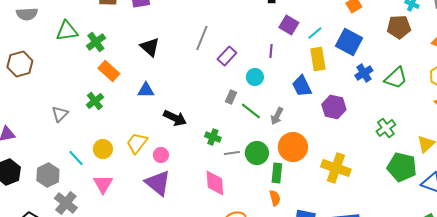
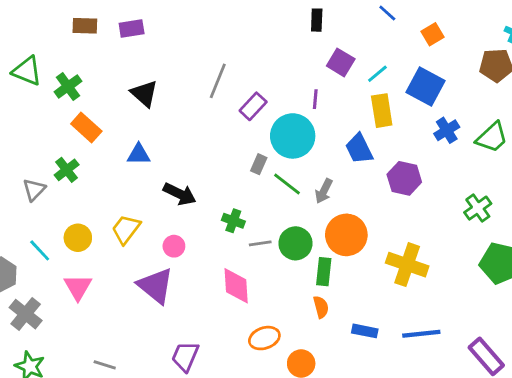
green triangle: (67, 31) -> (27, 71), turned 30
cyan circle: (255, 77) -> (293, 136), size x1.8
gray triangle: (60, 114) -> (34, 190), moved
pink circle: (161, 155) -> (174, 246), moved

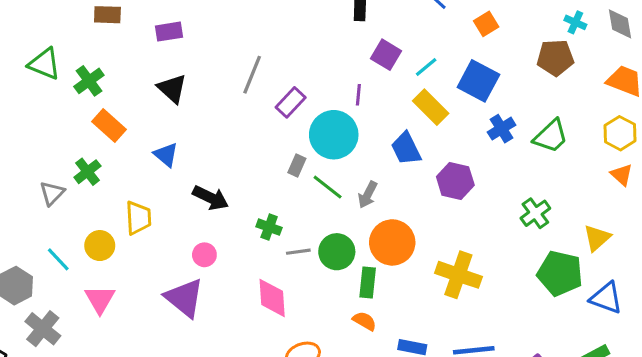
purple rectangle: (132, 29) -> (169, 32), moved
yellow rectangle: (382, 111) -> (431, 107), turned -36
blue triangle: (139, 154) -> (166, 155), turned 40
yellow trapezoid: (126, 229) -> (138, 218), moved, turned 140
orange semicircle: (321, 307) -> (365, 321), turned -45

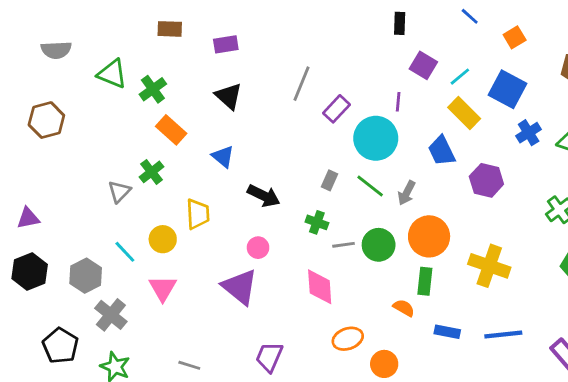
gray rectangle: (297, 166) -> (330, 180), moved
green rectangle: (368, 282) -> (425, 281), moved

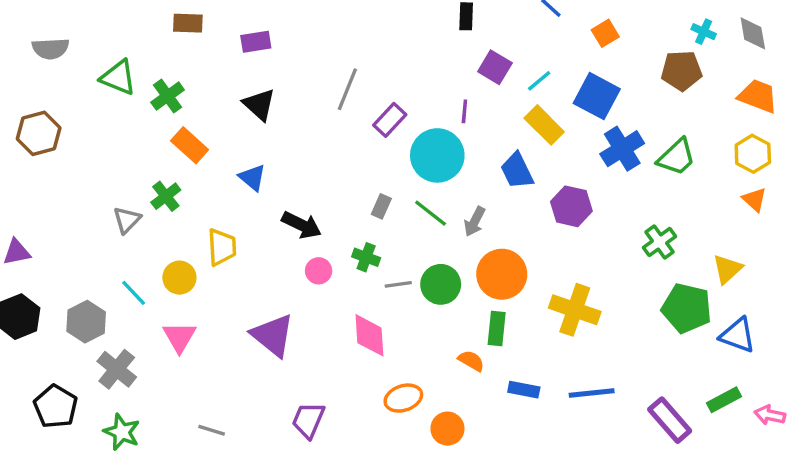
blue cross: (529, 133) -> (622, 149), size x1.4
pink circle: (258, 248) -> (319, 271), moved

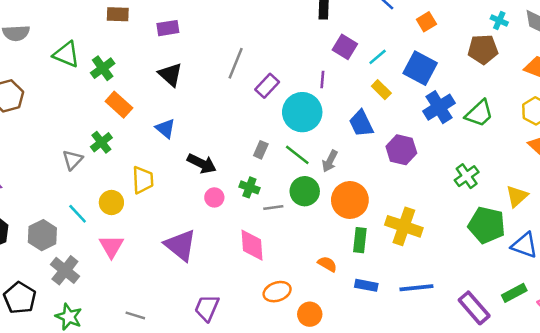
yellow rectangle: (544, 125) -> (381, 90), size x0.7
green circle: (441, 284) -> (305, 191), moved
green rectangle: (497, 328) -> (360, 240), moved

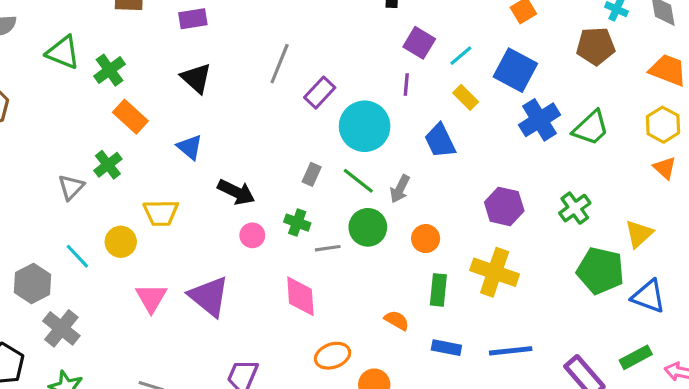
purple line: (322, 79) -> (406, 85), moved
purple hexagon: (401, 150) -> (504, 206), moved
yellow trapezoid: (143, 180) -> (161, 213), turned 92
orange circle: (350, 200) -> (426, 239), size x0.6
pink triangle: (111, 246) -> (151, 298), moved

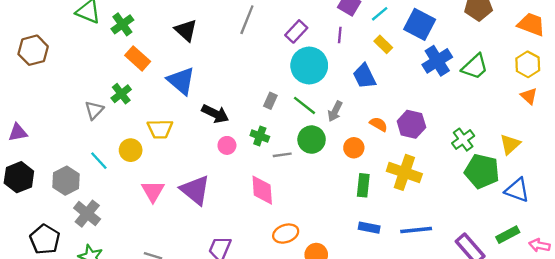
purple rectangle: (320, 93) -> (296, 31), moved
blue triangle: (190, 147) -> (181, 81), size x1.5
green cross: (575, 208) -> (463, 140), moved
orange semicircle: (397, 320) -> (379, 124), moved

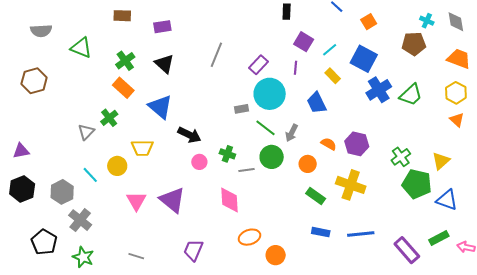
green cross: (122, 24) -> (125, 61), moved
gray rectangle: (270, 101) -> (241, 109), moved, turned 56
green rectangle: (363, 185) -> (316, 196), turned -60

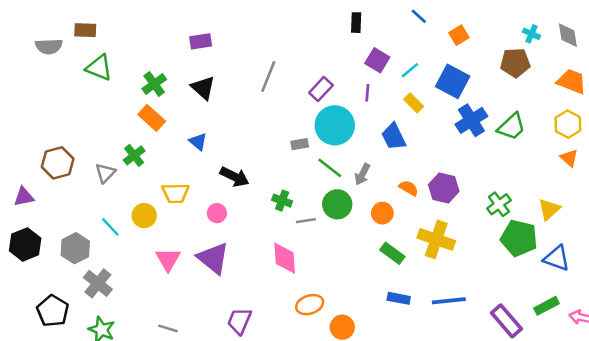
brown rectangle: (122, 16) -> (85, 30), moved
brown hexagon: (34, 81) -> (58, 163), moved
blue triangle: (160, 107) -> (198, 142), size x0.6
pink circle: (199, 162) -> (217, 213), moved

